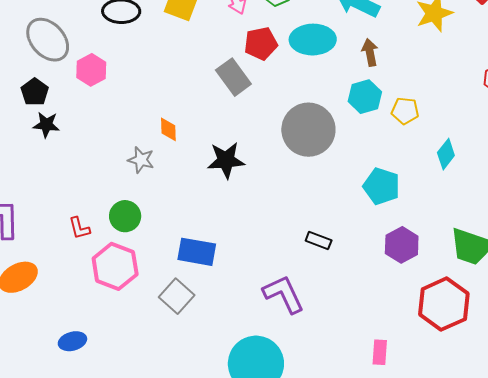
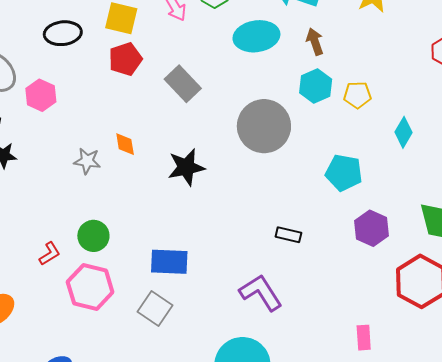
red pentagon: (261, 44) -> (125, 59), moved
gray star: (141, 160) -> (87, 161), moved
red L-shape: (79, 228) -> (50, 254), turned -100

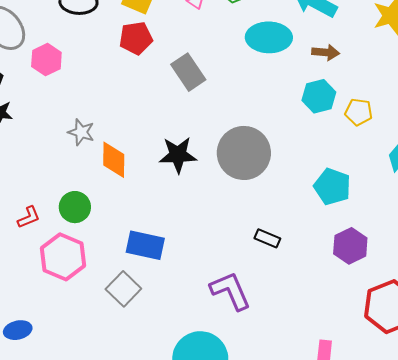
brown arrow: (315, 42) -> (326, 52), turned 104
gray circle: (264, 126) -> (244, 153), moved
orange diamond: (125, 144) -> (114, 160), moved, size x1.5

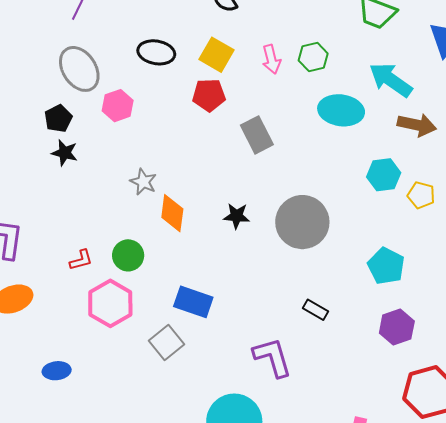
brown arrow: (326, 52) -> (417, 125), moved, size x1.4
black star: (178, 155) -> (237, 216), size x0.7

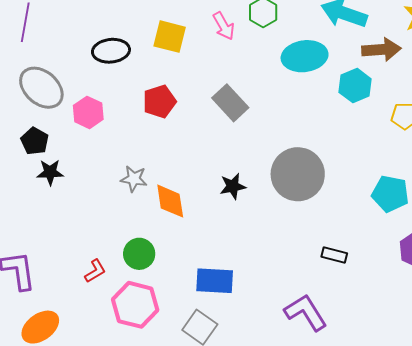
red pentagon: (209, 95) -> (159, 102), moved
cyan hexagon: (384, 175) -> (355, 86), moved

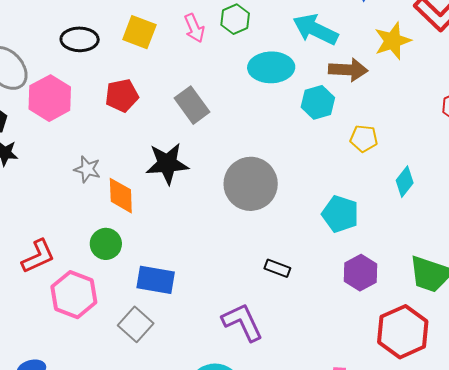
pink hexagon: (88, 112) -> (50, 98), size x1.4
black star: (233, 186) -> (167, 164), moved, size x1.6
green circle: (139, 254) -> (106, 244), moved
red L-shape: (95, 271) -> (38, 256), size x1.5

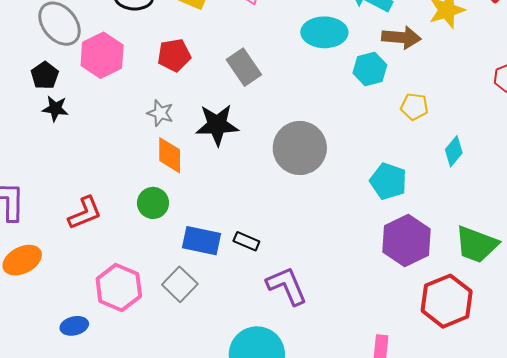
gray star: (87, 169) -> (160, 113), moved
black rectangle: (277, 268) -> (246, 241), moved
purple hexagon: (361, 273) -> (406, 240), size x1.4
pink hexagon: (74, 295) -> (119, 287), moved

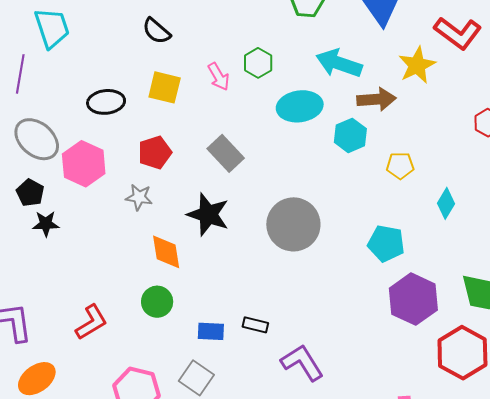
gray star: (160, 113) -> (139, 197), moved
black star: (217, 125) -> (208, 215), turned 30
blue rectangle: (201, 241) -> (211, 331), size x0.7

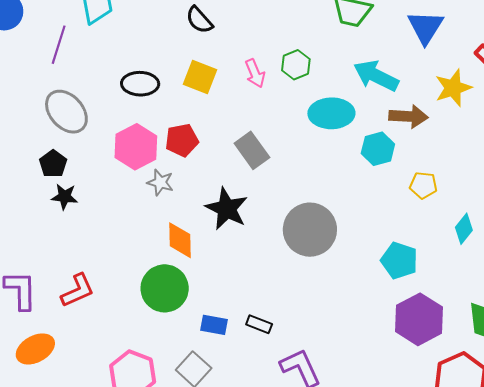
pink hexagon: (84, 164) -> (136, 147), moved
green circle: (157, 302) -> (165, 288), size x1.5
red L-shape: (91, 322) -> (78, 290), moved

